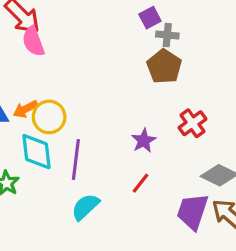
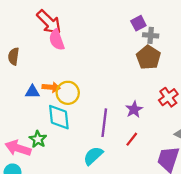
orange arrow: (25, 109) -> (51, 87), turned -147
purple line: (76, 160) -> (104, 123), moved

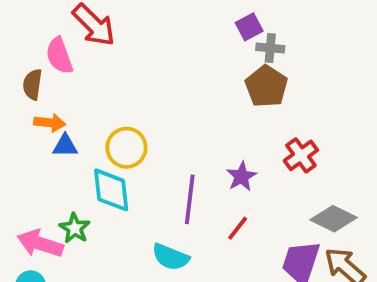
pink semicircle: (57, 40) -> (59, 56), moved
orange arrow: (51, 87) -> (50, 123), moved
cyan semicircle: (93, 156) -> (171, 257), turned -115

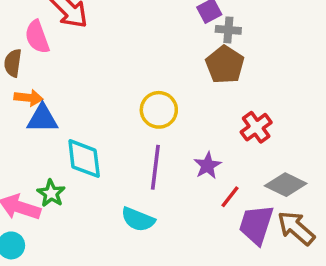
blue triangle: (65, 146) -> (42, 119), size x1.4
yellow circle: (126, 148) -> (159, 110), moved
purple star: (241, 176) -> (207, 165), moved
red line: (238, 228) -> (230, 197), moved

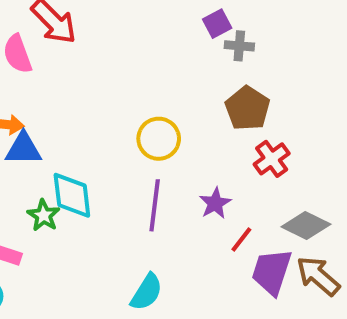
brown pentagon: (225, 65) -> (247, 108), moved
green star: (51, 193) -> (44, 215), moved
cyan semicircle: (138, 219) -> (147, 292), moved, turned -80

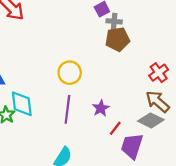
brown pentagon: (247, 108) -> (117, 39), moved, turned 30
red cross: (272, 159) -> (159, 73), moved
brown arrow: (318, 276) -> (158, 102), moved

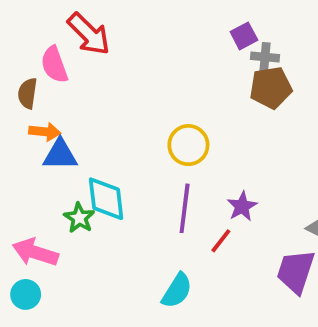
red line: (115, 128) -> (221, 241), moved

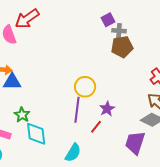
red arrow: (89, 34) -> (27, 19), turned 100
yellow circle: (188, 145) -> (85, 87), moved
cyan diamond: (106, 199) -> (36, 134), moved

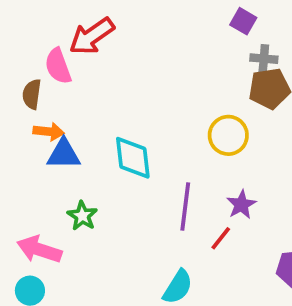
purple square: (108, 20) -> (243, 21), moved, turned -32
yellow circle: (85, 87) -> (228, 135), moved
cyan diamond: (36, 134) -> (133, 158), moved

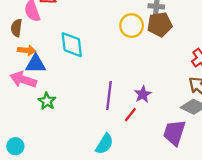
yellow circle: (228, 135) -> (132, 26), moved
cyan diamond: (133, 158) -> (72, 45), moved
pink arrow: (39, 249) -> (23, 80), moved

